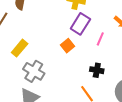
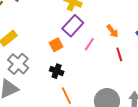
black cross: (97, 70) -> (57, 71), moved

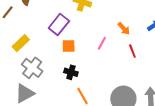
purple rectangle: (73, 26) -> (59, 24), moved
orange square: (56, 45) -> (69, 46), turned 32

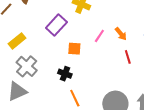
pink line: (102, 43) -> (99, 36), moved
orange square: (69, 46) -> (74, 49), moved

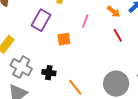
orange arrow: (121, 34) -> (114, 11), moved
black cross: (65, 74) -> (49, 73), moved

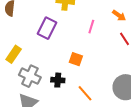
orange square: (64, 39) -> (76, 59), moved, turned 32

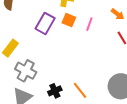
orange square: (76, 59) -> (69, 20), moved
black cross: (58, 80) -> (55, 91), moved, turned -32

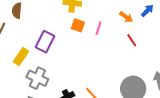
purple rectangle: (45, 23) -> (45, 42), moved

